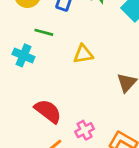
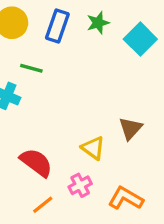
yellow triangle: (83, 54) -> (93, 148), moved, turned 45

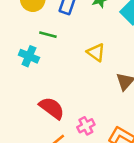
yellow triangle: (93, 148) -> (96, 52), moved

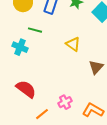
red semicircle: (52, 108) -> (26, 89), moved

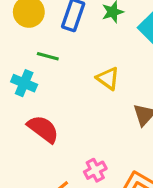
red semicircle: (26, 89) -> (43, 129), moved

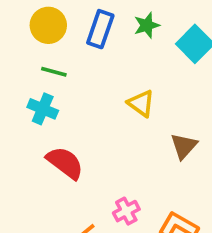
green line: (48, 56) -> (54, 72), moved

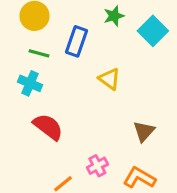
blue rectangle: (100, 29) -> (76, 41), moved
brown triangle: (184, 146) -> (144, 131), moved

